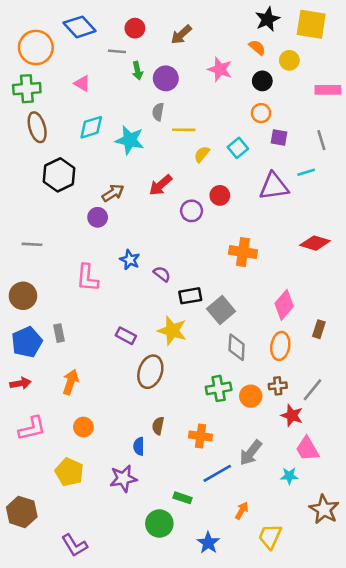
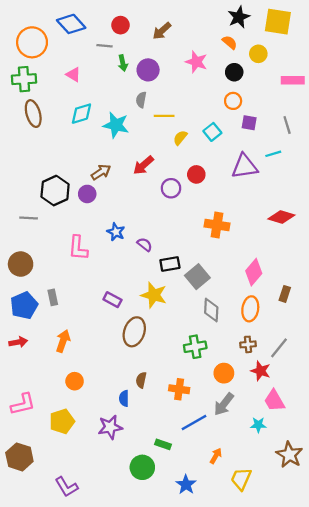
black hexagon: (59, 175) -> (55, 191), moved
orange circle: (251, 396) -> (224, 373), moved
pink L-shape: (32, 428) -> (23, 404), moved
yellow pentagon: (69, 472) -> (62, 421), turned 30

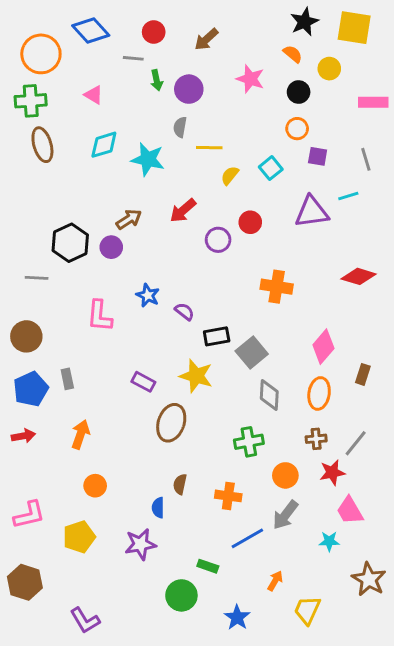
red star: (261, 371) -> (332, 473), turned -30

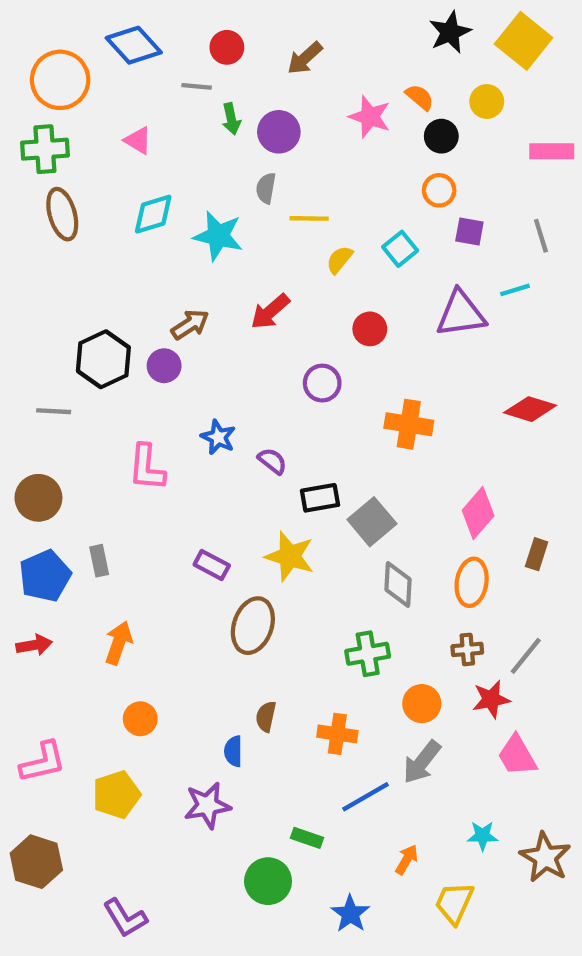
yellow square: (354, 28) -> (524, 41), turned 30
orange semicircle: (293, 54) -> (420, 97), moved
purple circle: (218, 240) -> (322, 383), moved
cyan star: (329, 541) -> (482, 836), moved

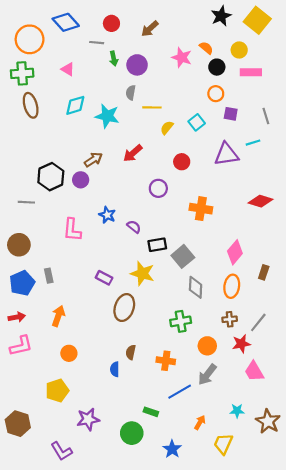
pink rectangle: (552, 151) -> (251, 72), moved
pink L-shape: (43, 762) -> (21, 346), moved
purple star: (207, 805) -> (88, 419), moved

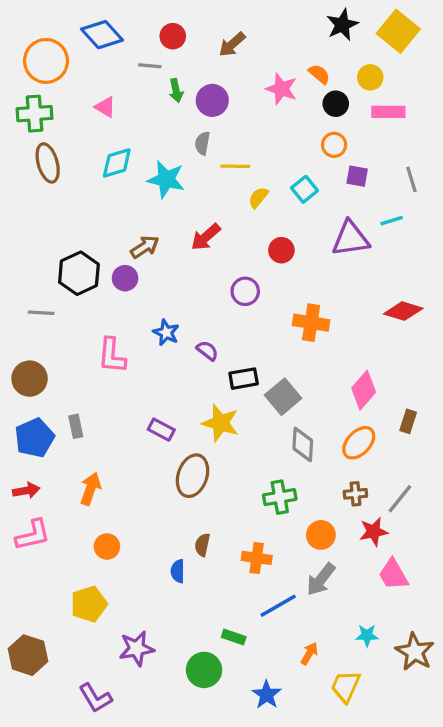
orange ellipse: (232, 286) -> (359, 443), turned 35

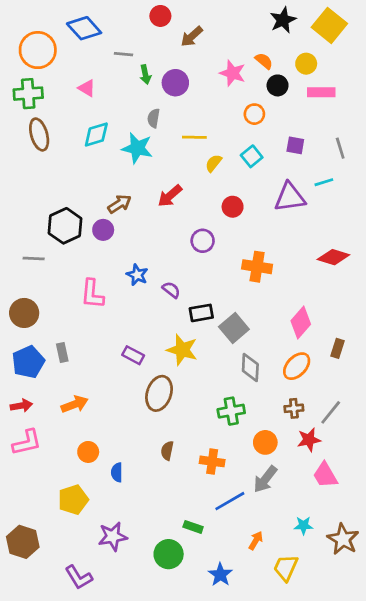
red circle: (173, 36) -> (160, 16), moved
gray semicircle: (202, 143) -> (154, 118), moved
orange circle: (334, 145) -> (254, 114), moved
orange arrow: (90, 489) -> (75, 404), turned 50
blue semicircle: (178, 571) -> (117, 472), moved

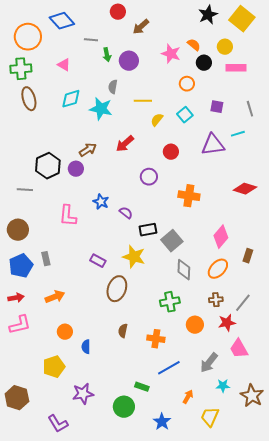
gray arrow: (265, 479) -> (209, 363), moved

